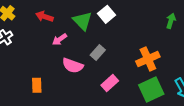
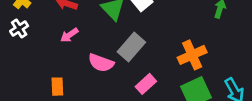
pink arrow: (60, 39) -> (69, 35), moved
gray rectangle: (98, 52) -> (131, 47), size x1.5

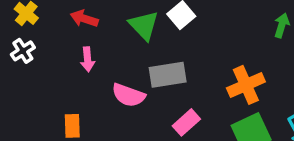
pink arrow: (69, 35) -> (88, 59), turned -60
gray rectangle: (131, 47) -> (168, 75), turned 40

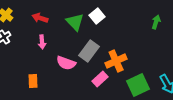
gray rectangle: (168, 75) -> (89, 51), turned -45
orange cross: (246, 85) -> (116, 61), moved

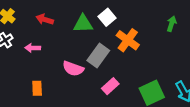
green triangle: (75, 22) -> (83, 24), turned -48
pink arrow: (42, 42) -> (33, 48), moved, turned 96
orange cross: (116, 61) -> (128, 40), moved, turned -30

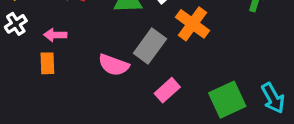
orange rectangle: (37, 88) -> (47, 63), moved

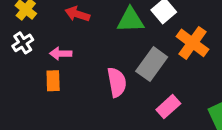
pink semicircle: (114, 65) -> (117, 82), turned -120

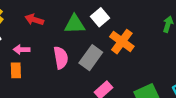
pink semicircle: (117, 82) -> (61, 58), moved

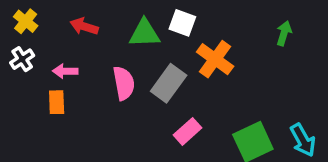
white square: (100, 17) -> (182, 23), turned -30

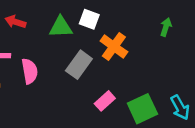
pink semicircle: (124, 83) -> (30, 71), moved
pink rectangle: (188, 131) -> (105, 101), moved

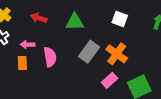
white square: (89, 19) -> (120, 19), moved
orange cross: (114, 46) -> (117, 54), moved

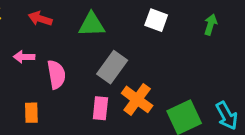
orange cross: (117, 54) -> (137, 99), moved
orange rectangle: (22, 63) -> (31, 113), moved
pink rectangle: (110, 80) -> (100, 108), moved, turned -42

